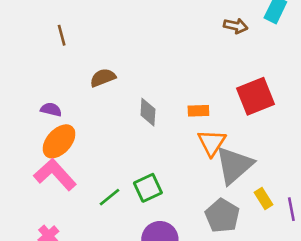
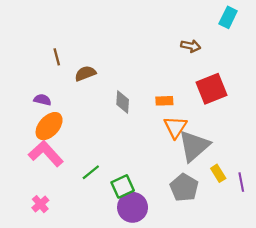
brown arrow: (236, 26) -> (191, 46), moved
brown line: (62, 35) -> (57, 57), moved
green square: (148, 188) -> (123, 186), moved

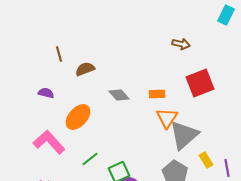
cyan rectangle: (228, 17) -> (226, 15), moved
gray diamond: (123, 102) -> (119, 95), turned -45
orange ellipse: (49, 126) -> (78, 117), moved

